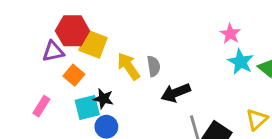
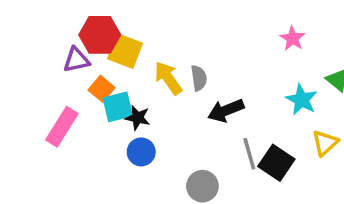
cyan star: (241, 62) -> (302, 100), moved
pink rectangle: (41, 106) -> (62, 127), size x1.5
cyan square: (87, 108) -> (118, 107), moved

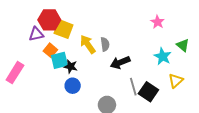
pink rectangle: (62, 127) -> (15, 73), moved

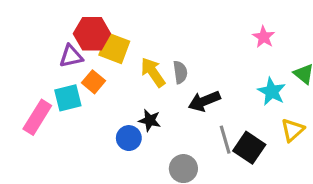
cyan square: (59, 60) -> (68, 98), moved
black star: (71, 66) -> (150, 120), moved

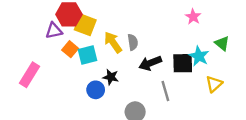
cyan square: (68, 98) -> (88, 55), moved
black square: (249, 148) -> (183, 63), moved, turned -35

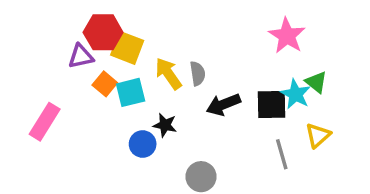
pink star: (193, 17) -> (287, 36), size x1.5
green triangle: (222, 43) -> (316, 82), moved
gray line: (165, 91) -> (282, 154), moved

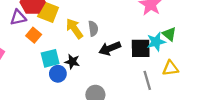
cyan square: (131, 92) -> (50, 58), moved
cyan star: (296, 94) -> (156, 42), turned 30
yellow triangle: (318, 135) -> (170, 68), turned 35

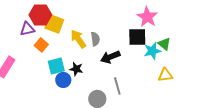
black square: (141, 48) -> (137, 37), moved
gray line: (147, 80) -> (117, 86), moved

